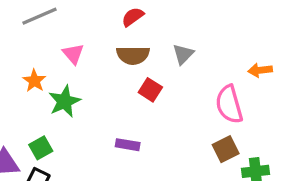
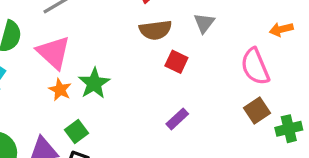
pink triangle: (73, 54) -> (53, 52), moved, size x1.6
orange star: (34, 81) -> (60, 90), moved
purple rectangle: (128, 145) -> (177, 119), moved, turned -45

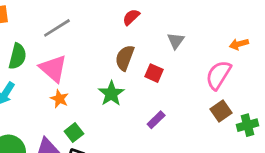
brown semicircle: (155, 30) -> (125, 58), moved, turned 120
pink semicircle: (255, 66) -> (218, 75), turned 56
green star: (94, 83) -> (111, 94), moved

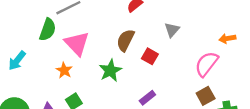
green semicircle: (17, 56) -> (48, 30), moved
pink triangle: (53, 68) -> (77, 43), moved

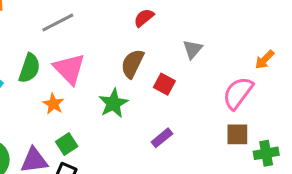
green semicircle: (48, 30) -> (29, 68), moved
orange arrow: (227, 38) -> (265, 60), turned -35
brown square: (206, 96) -> (237, 134), turned 30

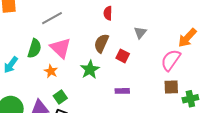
red semicircle: (144, 18) -> (108, 13), turned -48
orange arrow: (265, 60) -> (187, 38), size x1.5
purple rectangle: (162, 138) -> (122, 91), turned 40

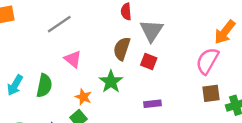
gray triangle: (140, 33) -> (151, 31), moved, size x1.5
green semicircle: (34, 48) -> (44, 86), moved
pink triangle: (60, 48) -> (73, 59), size x0.7
orange star: (51, 71) -> (83, 97), moved

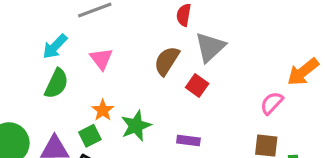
pink semicircle: (207, 61) -> (272, 103), size x0.7
green star: (111, 82) -> (136, 126), moved
cyan arrow: (15, 85) -> (55, 46), moved

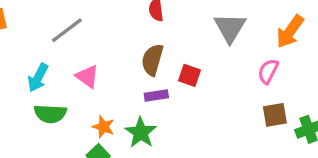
gray triangle: (210, 47) -> (230, 28), moved
green semicircle: (57, 84) -> (50, 114), turned 84
purple rectangle: (188, 140) -> (156, 95), moved

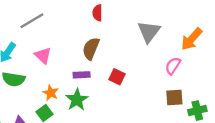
red square: (190, 75) -> (117, 77), moved
purple rectangle: (156, 95) -> (82, 75), moved

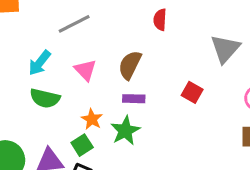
brown semicircle: (91, 49) -> (130, 65), moved
red square: (117, 77) -> (192, 92), moved

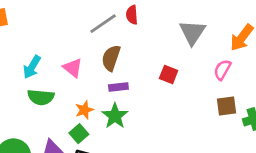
gray line: (74, 24) -> (103, 24), moved
orange star: (92, 119) -> (84, 110), turned 30

